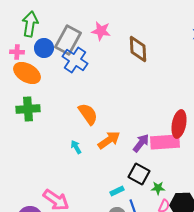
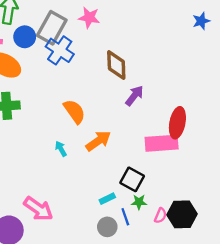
brown diamond: (138, 49) -> (116, 65), moved
purple arrow: (141, 143) -> (134, 96), moved
green star: (158, 188) -> (139, 202), moved

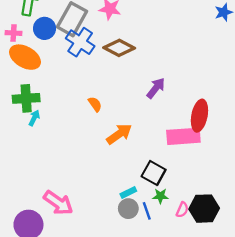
brown diamond: (116, 65) -> (119, 48), moved, turned -60
orange semicircle: (74, 111) -> (95, 104), size x0.6
cyan arrow: (61, 149) -> (34, 118), moved, turned 56
gray circle: (107, 227) -> (128, 209), moved

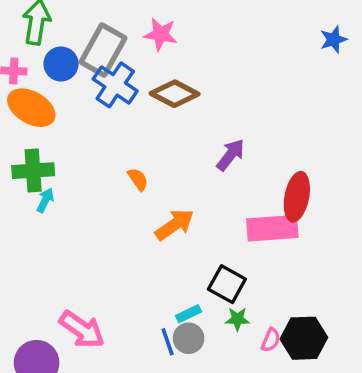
blue line: (147, 211) -> (168, 342), moved

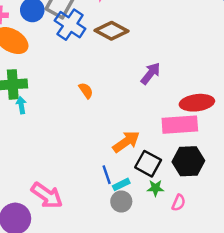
red ellipse: (297, 197) -> (197, 103), turned 72
cyan arrow: (45, 200) -> (21, 105), turned -35
orange arrow: (175, 225) -> (126, 142), moved
black hexagon: (304, 338) -> (188, 161), moved
blue line: (168, 342) -> (107, 175), moved

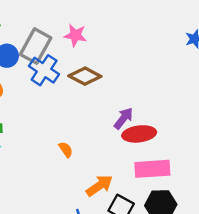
orange semicircle: (86, 91) -> (66, 150), moved
red ellipse: (197, 103) -> (139, 134), moved

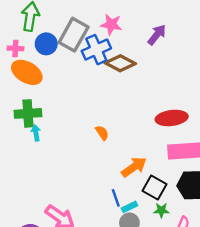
blue cross: (44, 70) -> (96, 50), moved, turned 32
purple arrow: (123, 118) -> (157, 35), moved

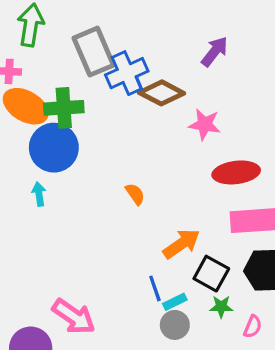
pink star: (111, 24) -> (205, 124), moved
gray rectangle: (74, 35) -> (94, 52), turned -52
blue circle: (46, 44) -> (54, 148), moved, size x1.5
green cross: (28, 113) -> (64, 108), moved

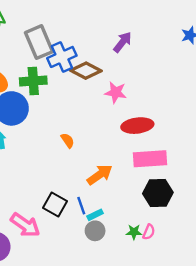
green cross: (64, 108) -> (33, 81), moved
black square: (211, 274) -> (55, 204), moved
green star: (221, 307) -> (134, 232), moved

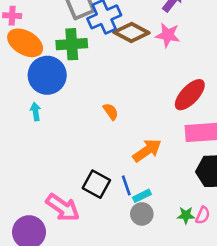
pink star: (116, 92) -> (168, 35), moved
red ellipse: (137, 126) -> (190, 95), turned -40

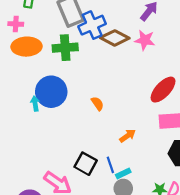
orange ellipse: (25, 43) -> (27, 47), turned -32
blue circle: (47, 75) -> (51, 92), moved
orange arrow: (147, 150) -> (128, 136), size x0.7

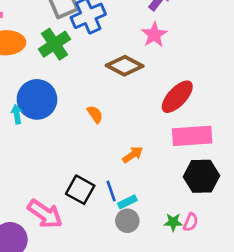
brown diamond: (115, 38) -> (125, 66), moved
pink star: (145, 40) -> (154, 35), turned 30
green cross: (65, 48) -> (55, 44), turned -30

